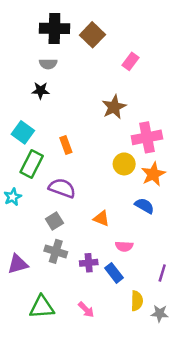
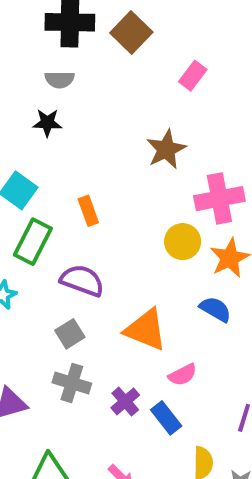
orange triangle: (101, 218) -> (146, 330), size x1.6
pink semicircle: (124, 246) -> (183, 375), turned -30
purple cross: (89, 263) -> (125, 401), turned -36

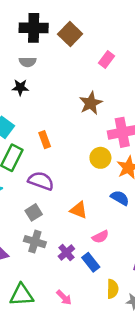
orange triangle: (146, 330) -> (79, 210), size x0.7

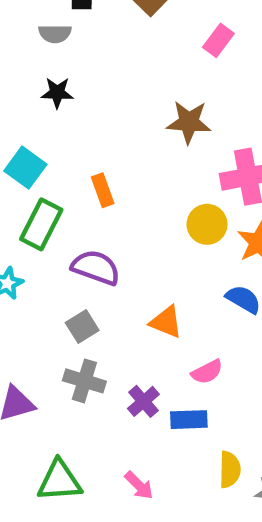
gray semicircle: (28, 62) -> (55, 34), moved
brown star: (91, 103) -> (189, 122), turned 30
blue rectangle: (91, 262) -> (189, 420), turned -54

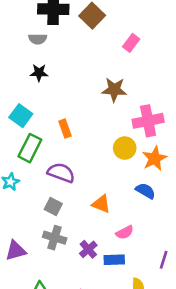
gray square: (82, 326) -> (53, 206), turned -30

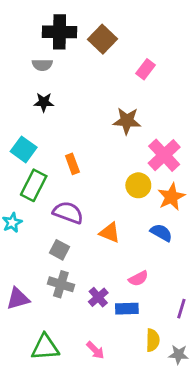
pink cross: (148, 121) -> (164, 155), turned -32
orange triangle: (101, 204) -> (110, 233), moved

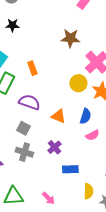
blue semicircle: (161, 233) -> (85, 116), moved, turned 77
pink semicircle: (138, 279) -> (92, 135), moved
purple cross: (98, 297) -> (54, 147), moved

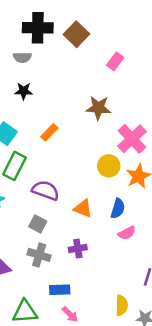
orange rectangle: (32, 68) -> (49, 132), moved, turned 64
purple cross: (54, 147) -> (78, 248), turned 32
blue rectangle: (70, 169) -> (60, 290), moved

